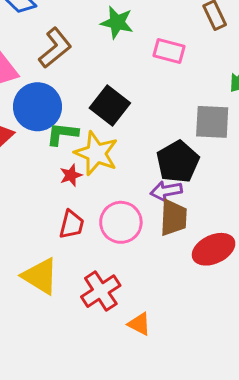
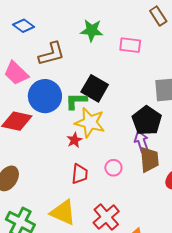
brown L-shape: (55, 48) -> (51, 54), turned 32
green L-shape: (62, 134) -> (76, 101), moved
purple arrow: (166, 191) -> (142, 142), turned 90
pink circle: (121, 222) -> (113, 168), size x0.6

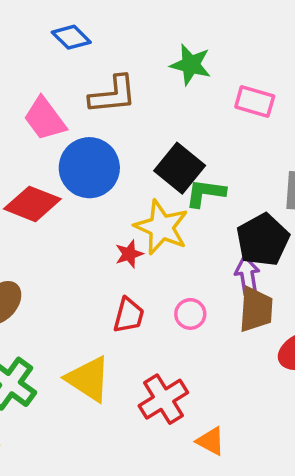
green L-shape: (76, 101) -> (205, 193), moved

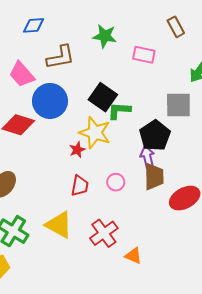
blue diamond: (71, 37) -> (34, 25), turned -45

